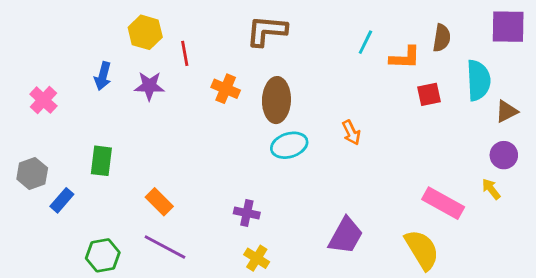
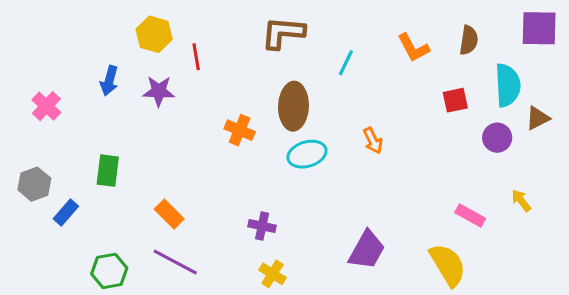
cyan line: (365, 42) -> (346, 63), moved
orange L-shape: (405, 58) -> (413, 48), moved, turned 60
orange cross: (226, 89) -> (240, 130), moved
purple circle: (504, 155) -> (497, 138), moved
pink rectangle: (443, 203) -> (470, 216), size x0.7

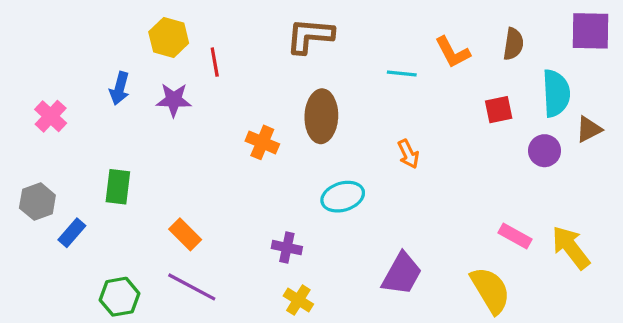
cyan line: (346, 63) -> (402, 74), moved, turned 70
cyan ellipse: (307, 154) -> (343, 197), moved
yellow arrow: (521, 201) -> (571, 248), moved, size x1.8

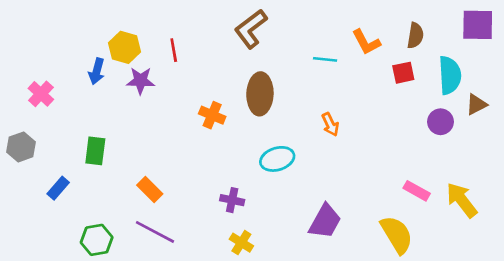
brown L-shape: (310, 36) -> (251, 29), turned -42
yellow hexagon: (169, 37) -> (125, 47), moved
red square: (499, 110) -> (403, 73), moved
gray hexagon: (37, 202) -> (21, 147), moved

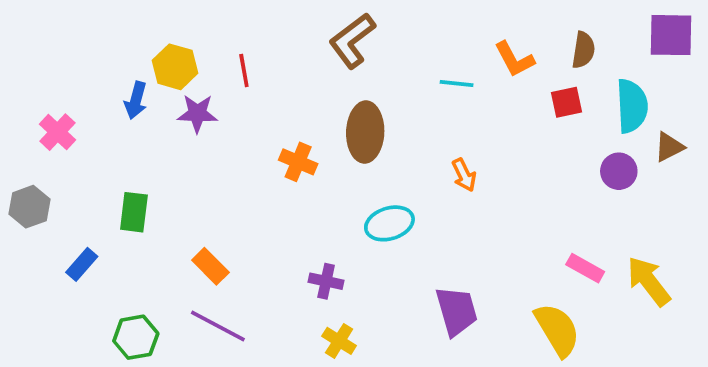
purple trapezoid: (325, 221) -> (457, 311), turned -45

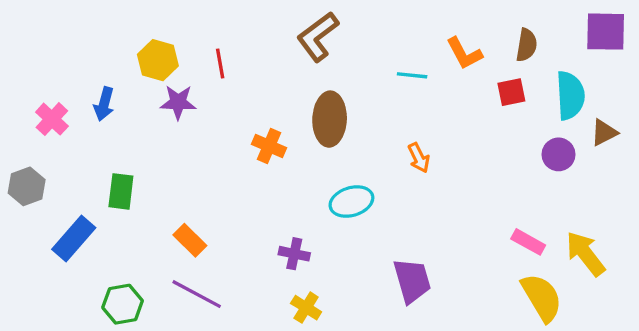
blue arrow: (136, 100) -> (104, 104), moved
blue rectangle: (82, 264) -> (74, 239), size x1.5
yellow semicircle: (557, 330) -> (542, 297), moved

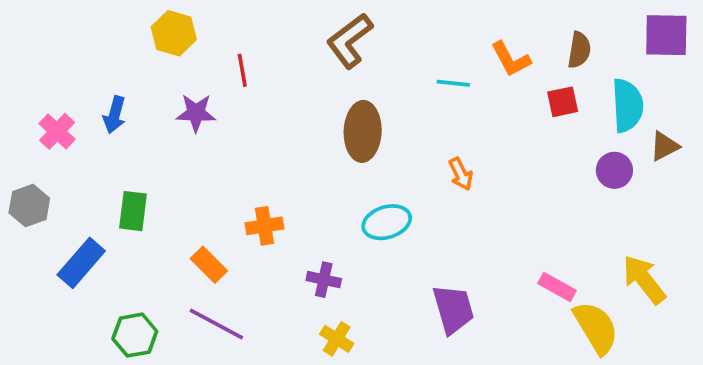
yellow hexagon: (158, 60) -> (174, 33), moved
orange cross: (269, 146) -> (264, 226), moved, turned -32
pink rectangle: (528, 242) -> (557, 287), moved

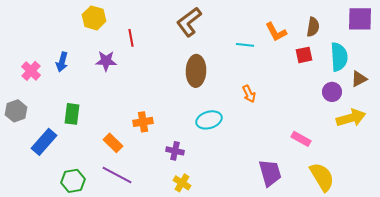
yellow arrow: (644, 280) -> (351, 118), moved, turned 112
pink rectangle: (557, 287) -> (301, 139), moved
purple trapezoid: (453, 309) -> (270, 173), moved

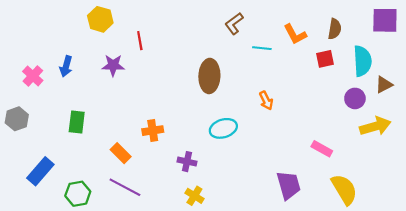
brown L-shape: (189, 22) -> (234, 24), moved, size x0.7
blue rectangle: (44, 142) -> (40, 171), moved

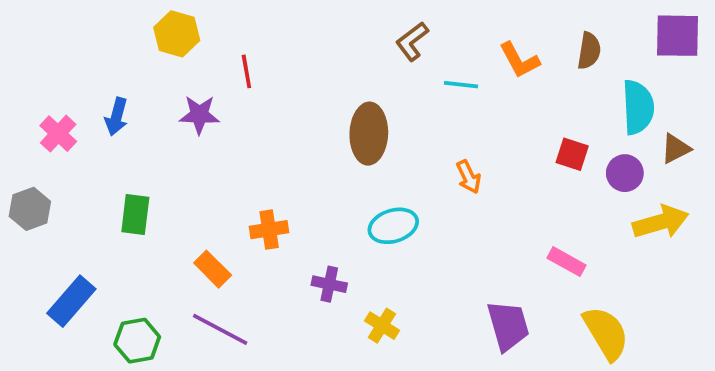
red square: (325, 59) -> (572, 154), moved, turned 30
yellow cross: (194, 196) -> (382, 326), moved

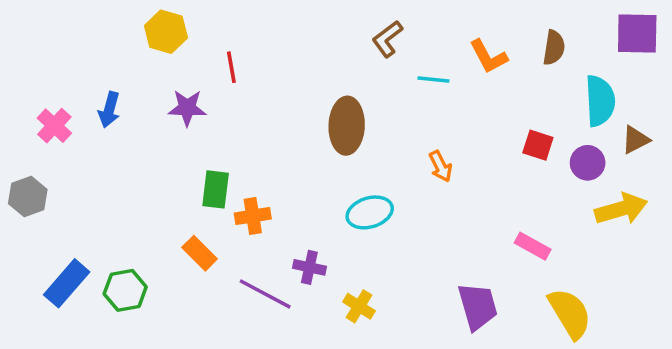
green rectangle: (135, 215) -> (216, 189), moved
purple line: (220, 329) -> (265, 294), moved
green hexagon: (137, 341) -> (125, 290), moved

